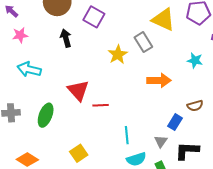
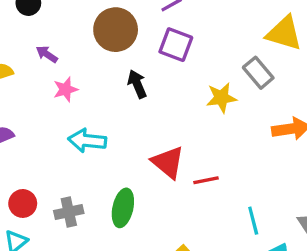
yellow star: (118, 55) -> (221, 98), turned 30

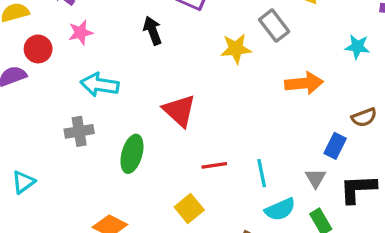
red line: (206, 180) -> (214, 165), moved
red circle: (23, 203) -> (38, 49), moved
gray cross: (69, 212) -> (79, 131), moved

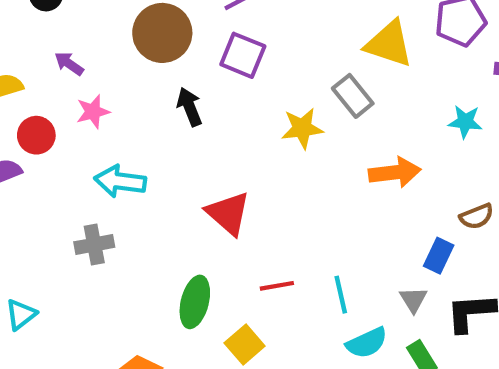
green ellipse: (132, 154) -> (195, 302), moved

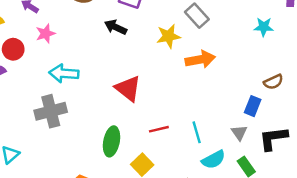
black arrow: (189, 107) -> (116, 27), moved, turned -40
orange arrow: (395, 173) -> (200, 59), moved
gray cross: (94, 245) -> (51, 111), size x1.4

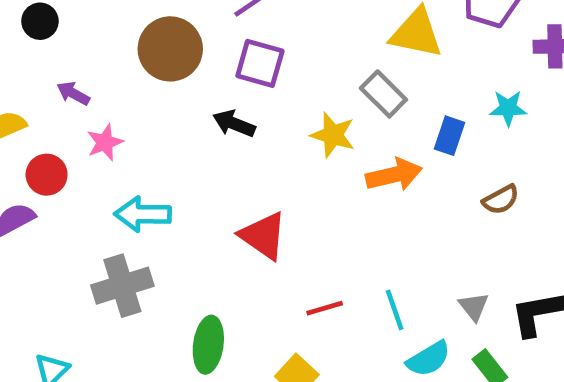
yellow star: (168, 36) -> (333, 135), turned 30
brown semicircle: (273, 82) -> (501, 200), moved
blue rectangle: (253, 106) -> (449, 136), moved
green ellipse: (112, 141) -> (208, 345), moved

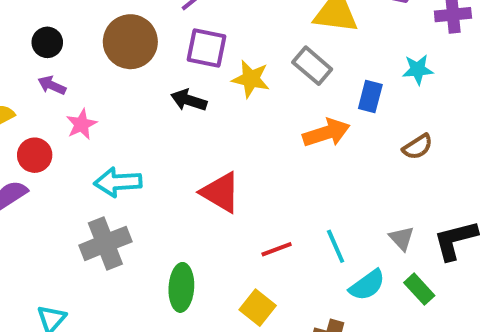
black circle: (40, 21) -> (47, 42), moved
yellow star: (333, 135) -> (251, 79), moved

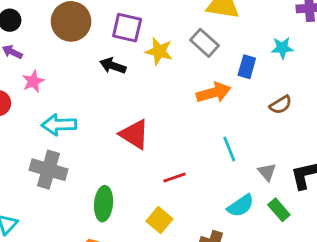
gray cross: (105, 243) -> (48, 170), turned 36
cyan line: (336, 246) -> (229, 149), moved

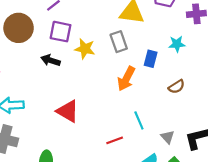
gray rectangle: (205, 43) -> (119, 42), turned 30
orange arrow: (214, 93) -> (126, 79), turned 135
red line: (175, 177) -> (115, 140), moved

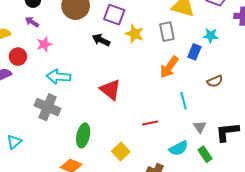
cyan star: (177, 44) -> (211, 36), moved
cyan line: (139, 120) -> (183, 101), moved

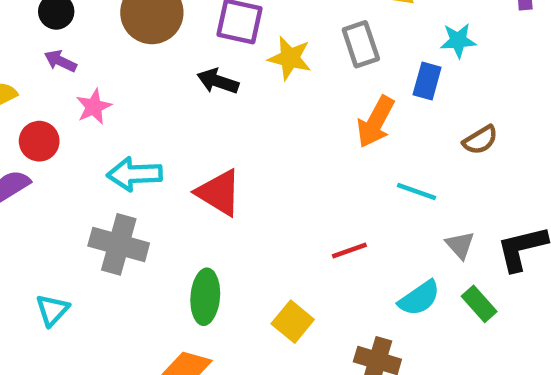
red triangle: (110, 90) -> (219, 193), moved
cyan line: (183, 101) -> (417, 192), turned -48
cyan triangle: (14, 142) -> (52, 310), moved

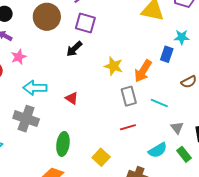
gray rectangle: (361, 44) -> (129, 96), moved
yellow star: (290, 58) -> (114, 66), moved
black arrow: (218, 81) -> (74, 49), turned -66
red triangle: (219, 193) -> (72, 98), size x0.6

